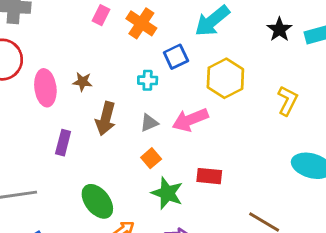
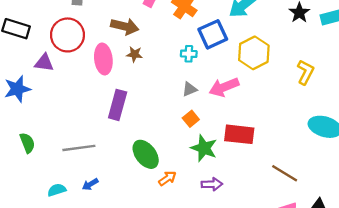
blue square: (176, 57) -> (213, 34), size x1.4
brown arrow: (106, 119) -> (125, 26), moved, turned -92
purple rectangle: (63, 143) -> (118, 105), size x1.4
red rectangle: (209, 176) -> (239, 134), size x1.4

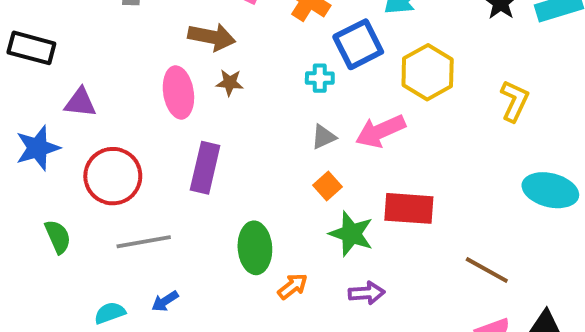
red circle: (67, 35) -> (113, 176), moved
green ellipse: (146, 154) -> (255, 248), turned 36

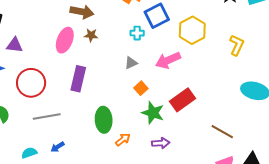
pink ellipse: (178, 92) -> (65, 40), turned 30
gray triangle: (324, 137) -> (131, 63), moved
red rectangle: (409, 208) -> (182, 100), turned -40

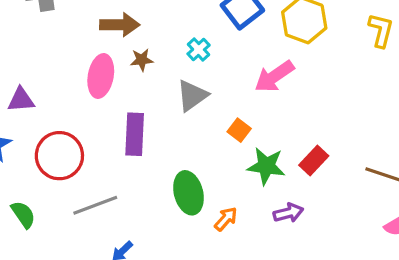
cyan cross: (137, 33) -> (199, 49), moved, turned -32
gray triangle: (131, 63) -> (192, 96), moved, size x1.5
red rectangle: (182, 100) -> (314, 161), moved, size x0.7

